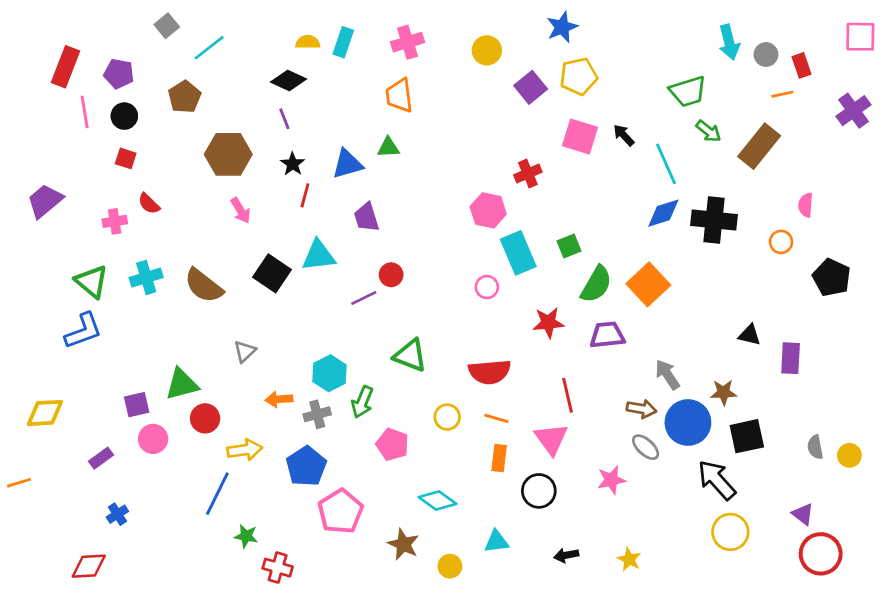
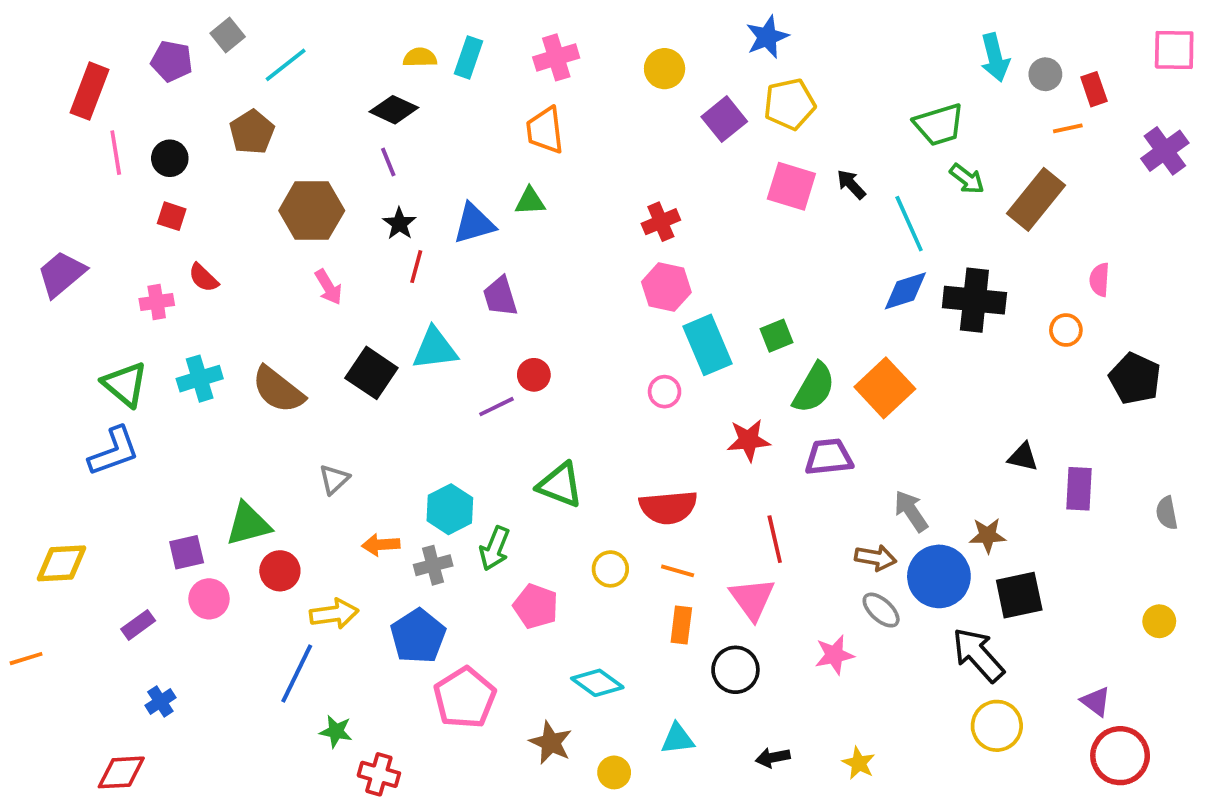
purple pentagon: (119, 74) -> (172, 61), moved
red cross: (528, 174) -> (661, 222), moved
gray semicircle: (815, 447) -> (1167, 513), moved

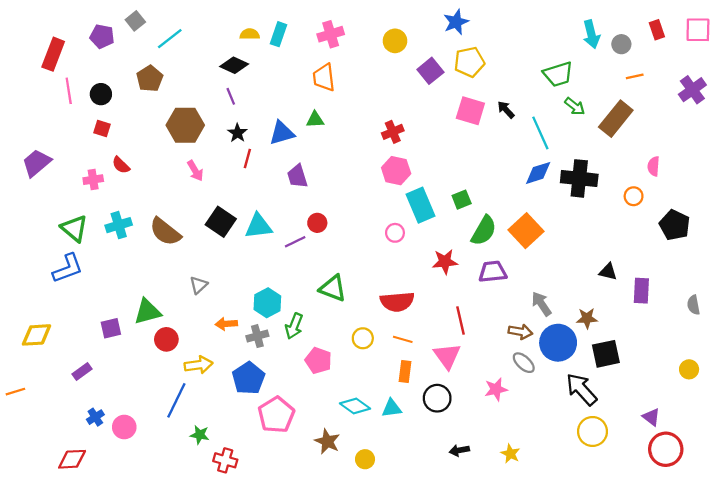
red rectangle: (1094, 89) -> (657, 30), moved
cyan triangle: (435, 349) -> (258, 226), moved
pink circle: (209, 599) -> (124, 427), moved
cyan triangle: (678, 739) -> (392, 408), moved

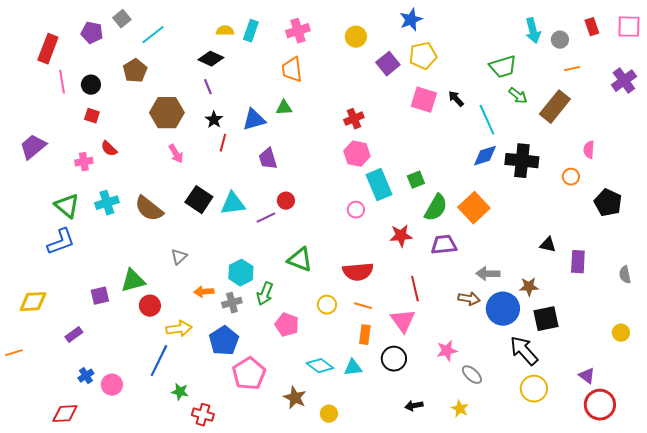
gray arrow: (541, 304) -> (488, 274), turned -55
gray ellipse: (524, 363) -> (472, 375), moved

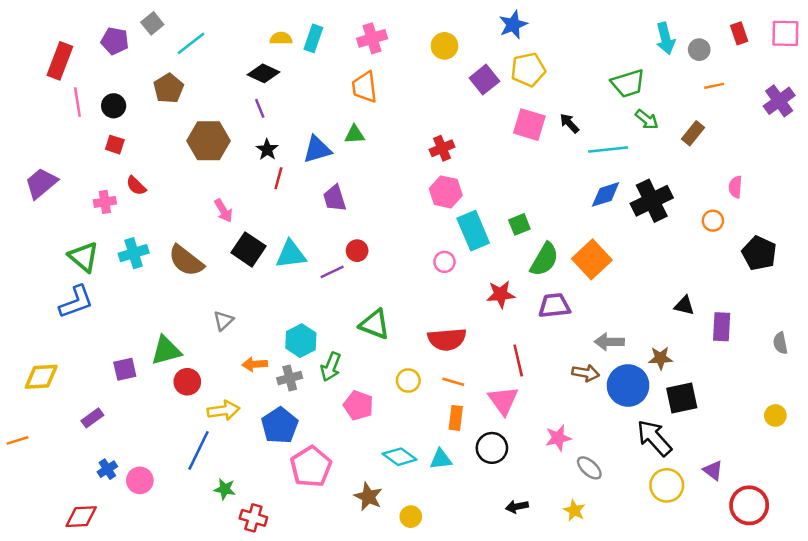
brown rectangle: (555, 107) -> (693, 133), size x0.6
cyan line: (487, 120) -> (608, 150), turned -72
pink arrow: (176, 154) -> (223, 211), moved
black cross: (522, 161) -> (652, 201), turned -32
purple triangle: (587, 376) -> (713, 470), moved

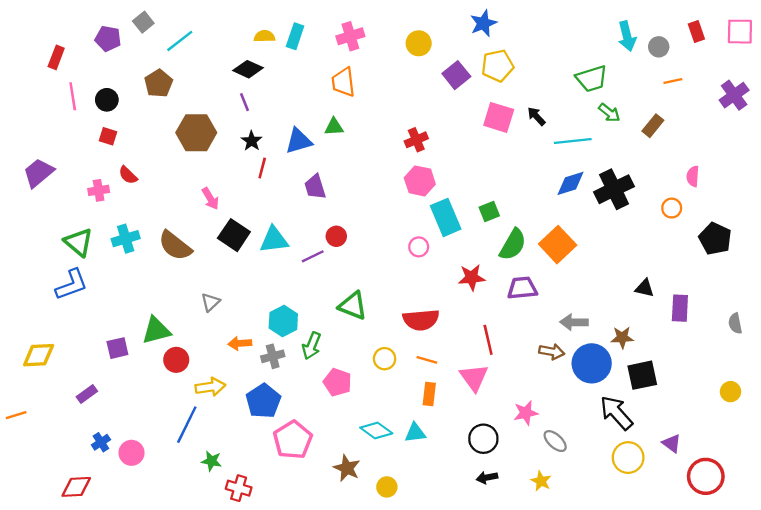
red rectangle: (60, 61) -> (56, 57), size x0.7
black circle: (492, 448) -> (483, 439), moved

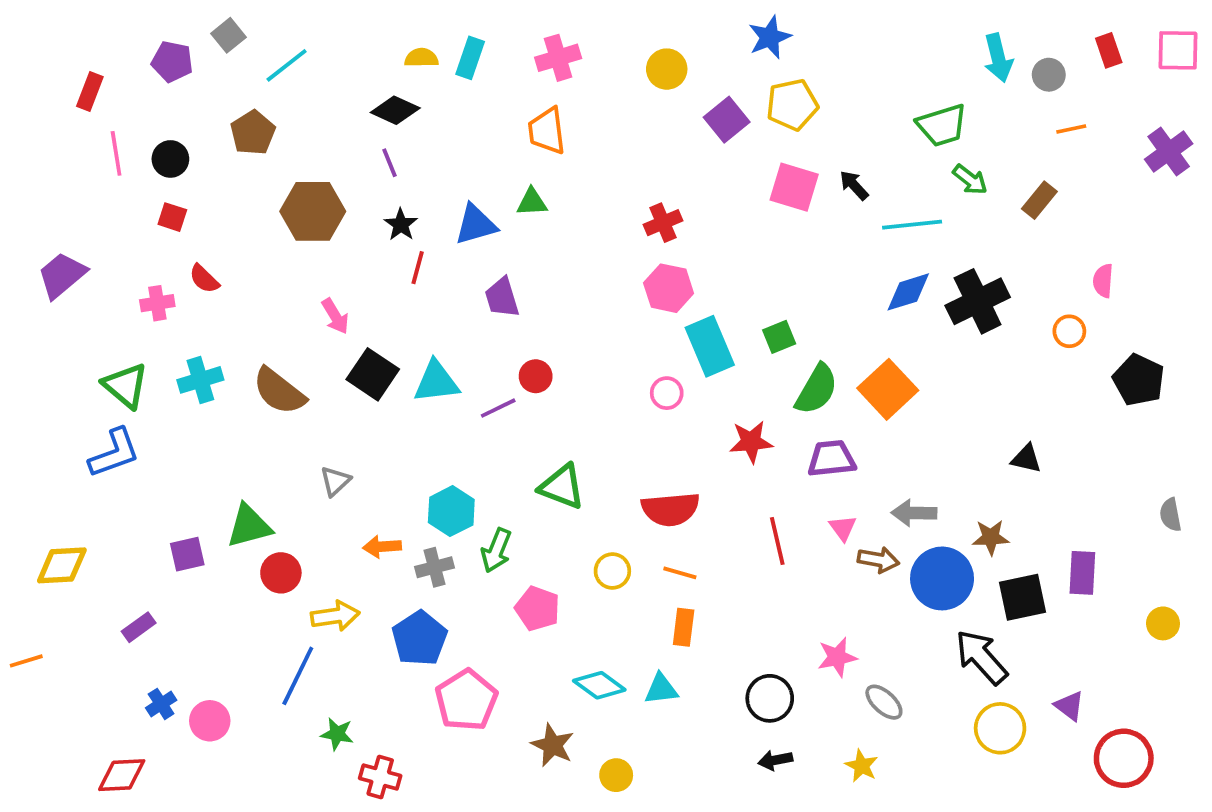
purple rectangle: (680, 308) -> (1082, 573), moved
pink triangle: (474, 378) -> (843, 528), moved, size x0.6

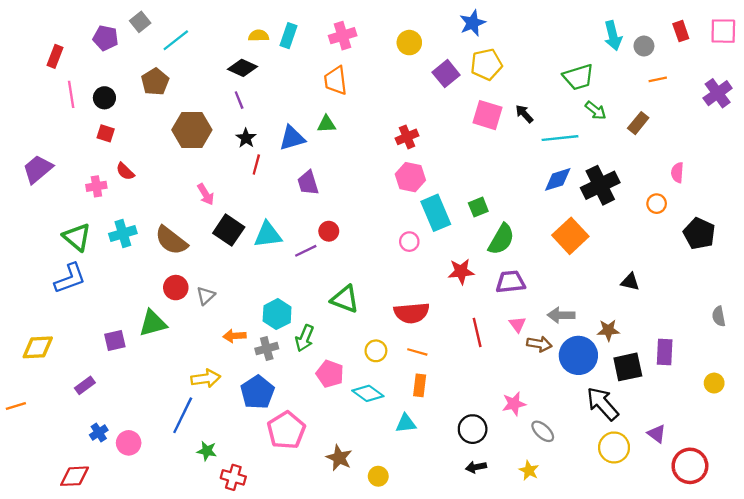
orange square: (888, 389) -> (570, 236), moved
red circle: (281, 573) -> (176, 288), moved
cyan diamond: (599, 685) -> (368, 393), moved

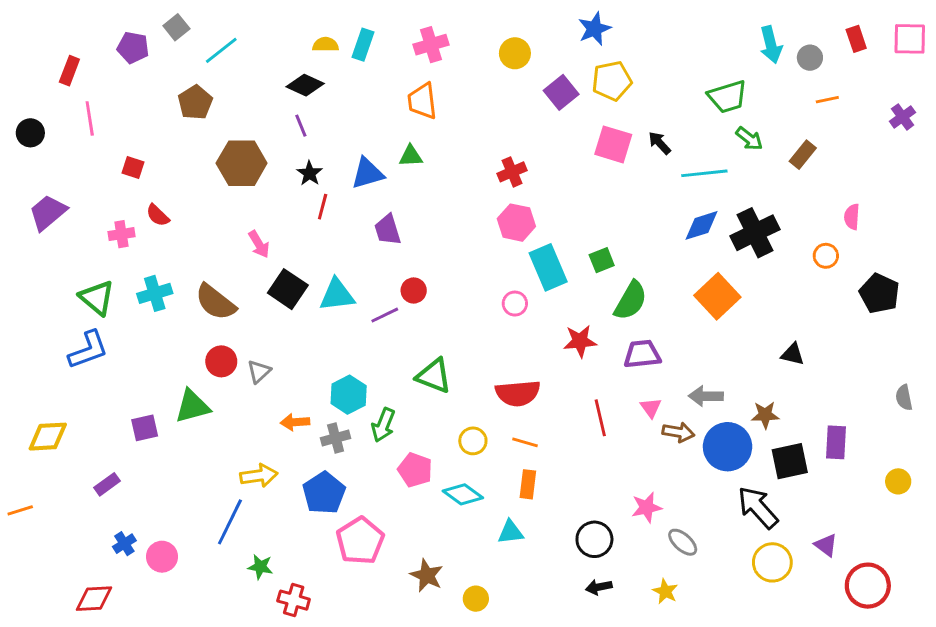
purple cross: (718, 93) -> (903, 117), size x0.7
black circle: (104, 98) -> (30, 133), moved

